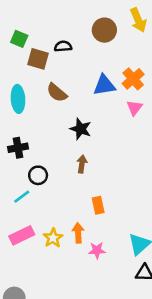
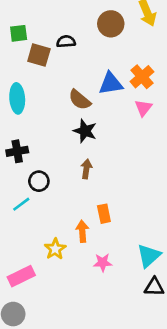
green square: (19, 39) -> (19, 33), turned -30
brown semicircle: (57, 93) -> (80, 100), moved
orange arrow: (78, 233) -> (82, 231), moved
pink rectangle: (22, 235) -> (21, 276), moved

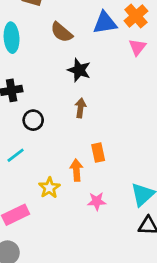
brown semicircle: (80, 100) -> (62, 32), moved
cyan line: (21, 204) -> (16, 155), moved

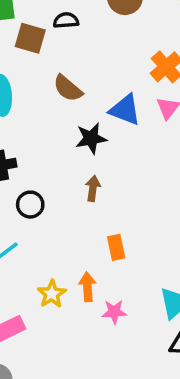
blue triangle: (105, 23) -> (125, 110), moved, turned 30
black star: (79, 70) -> (91, 138), turned -30
orange arrow: (76, 170) -> (87, 287), moved

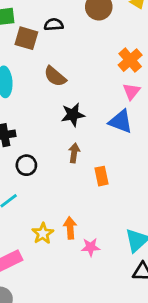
blue triangle: (125, 110) -> (121, 121), moved
orange rectangle: (116, 247) -> (101, 176), moved

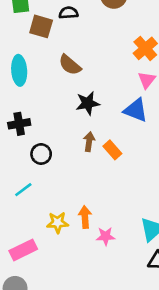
orange rectangle: (101, 176) -> (112, 150), moved, turned -30
yellow star: (43, 233) -> (58, 223), turned 30

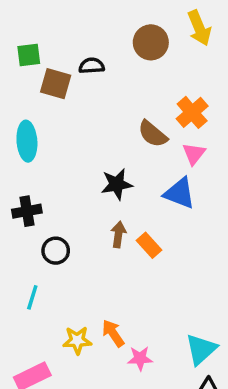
brown semicircle: (70, 65) -> (153, 134), moved
cyan line: (23, 190) -> (32, 297), turned -36
orange arrow: (85, 217) -> (113, 333), turned -30

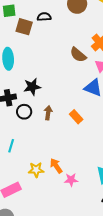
black star: (117, 184) -> (32, 87), moved
brown arrow: (118, 234) -> (48, 113), moved
black circle: (56, 251) -> (24, 112), moved

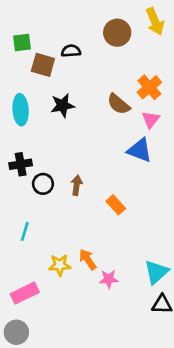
black star: (32, 87) -> (63, 105), moved
orange rectangle: (76, 117) -> (116, 205), moved

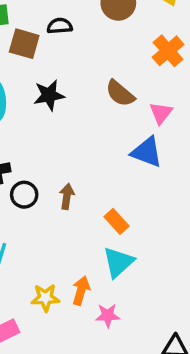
orange cross: (149, 87) -> (168, 51), moved
orange arrow: (88, 259) -> (81, 291), turned 50
cyan triangle: (156, 272) -> (118, 262), moved

